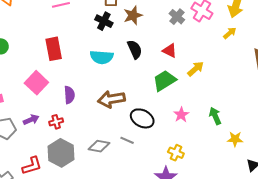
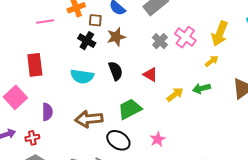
green trapezoid: (164, 81) -> (130, 109), moved
green arrow: (215, 116) -> (202, 88), moved, turned -84

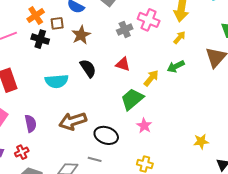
black cross: (87, 41) -> (40, 39), moved
gray cross: (160, 41) -> (125, 29), turned 35
green trapezoid: (130, 109) -> (132, 99), moved

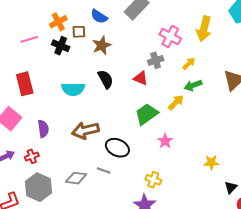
gray cross: (125, 29) -> (156, 60), moved
yellow arrow: (180, 37) -> (189, 64), moved
yellow arrow: (151, 78) -> (176, 102), moved
pink star: (144, 126) -> (165, 141), moved

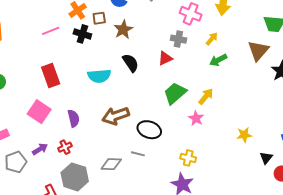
gray cross: (156, 60) -> (178, 39), turned 35
red triangle: (141, 78) -> (165, 58), turned -42
yellow arrow: (176, 102) -> (206, 96), moved

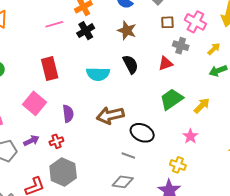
brown square: (99, 18) -> (167, 22), moved
brown star: (123, 30) -> (127, 30), turned -30
black cross: (82, 34) -> (86, 31), turned 36
pink star: (196, 118) -> (190, 136), moved
gray diamond: (111, 164) -> (123, 182), moved

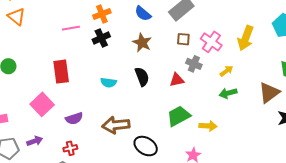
cyan semicircle: (98, 74) -> (109, 83), size x0.7
yellow arrow: (202, 106) -> (208, 126), turned 42
purple semicircle: (68, 114) -> (74, 118), turned 72
red cross: (56, 141) -> (70, 148), moved

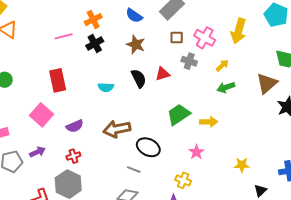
red triangle: (177, 80) -> (163, 74), moved

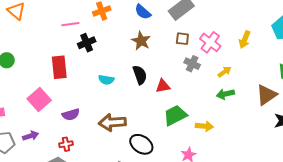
yellow arrow: (238, 31) -> (245, 40), size x0.7
black cross: (95, 44) -> (87, 43), moved
red triangle: (163, 74) -> (163, 86), moved

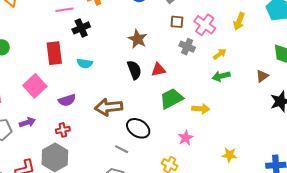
brown star: (141, 41) -> (138, 39), moved
black semicircle: (140, 75) -> (134, 70), moved
cyan semicircle: (106, 80) -> (85, 63), moved
brown triangle: (267, 95) -> (262, 76), size x0.6

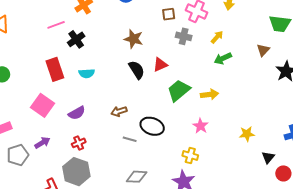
brown arrow: (109, 107) -> (119, 111), size x0.6
gray line: (122, 149) -> (130, 139), moved

